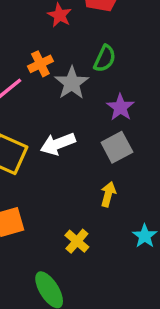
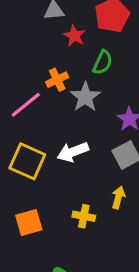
green semicircle: (105, 59) -> (103, 62), moved
yellow cross: (77, 241) -> (84, 216), moved, turned -30

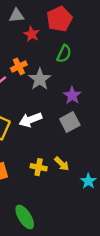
green semicircle: (103, 62) -> (64, 54), moved
yellow arrow: (118, 197) -> (62, 164), moved, turned 119

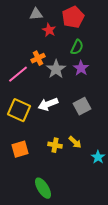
purple star: (72, 95) -> (81, 68), moved

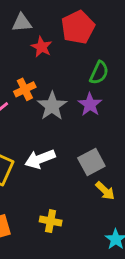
green semicircle: (77, 47) -> (99, 73), moved
yellow arrow: (75, 142) -> (105, 191), moved

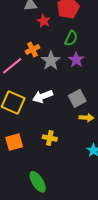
green semicircle: (99, 73) -> (71, 38), moved
yellow arrow: (105, 191) -> (86, 118), turned -40

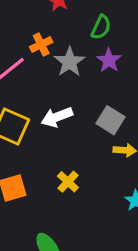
gray square: (77, 98) -> (110, 120), turned -30
yellow cross: (50, 138) -> (68, 182), turned 32

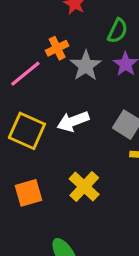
yellow cross: (68, 182) -> (84, 187), size x1.4

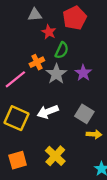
green semicircle: (118, 31) -> (62, 50), moved

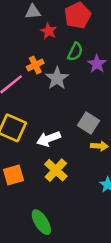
green semicircle: (62, 50) -> (75, 52), moved
purple star: (83, 73) -> (97, 64), moved
white arrow: (48, 112) -> (49, 139), moved

